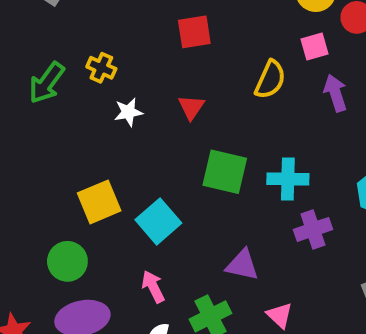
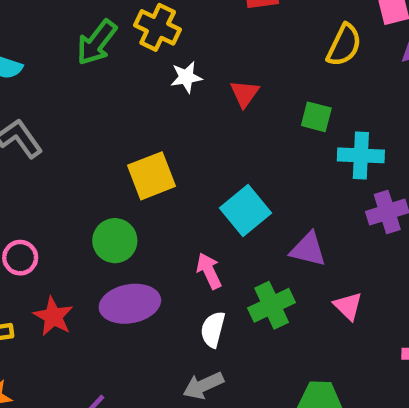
yellow cross: (101, 68) -> (158, 27), size x1.4
red triangle: (191, 107) -> (245, 94), moved
green square: (225, 172) -> (316, 117), moved, size x0.6
cyan square: (158, 221) -> (246, 211), moved

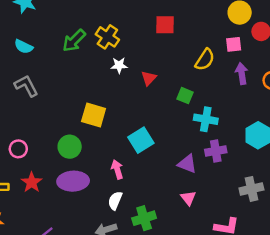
yellow square: (151, 176) -> (94, 115), turned 30
purple triangle: (308, 249) -> (187, 164), moved
green cross: (272, 305) -> (144, 218), moved

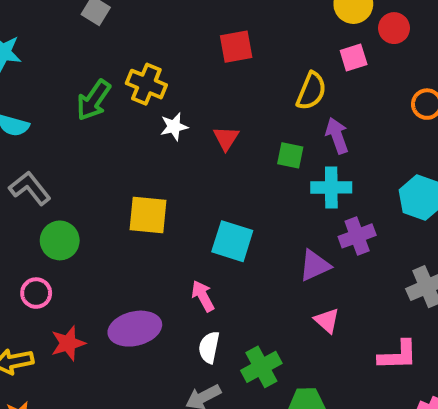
purple arrow: (242, 73) -> (337, 136), moved
cyan square: (141, 140) -> (232, 241), turned -30
green circle: (70, 147) -> (60, 240), moved
purple triangle: (187, 164) -> (315, 265), turned -35
red star: (32, 182) -> (68, 343), turned 30

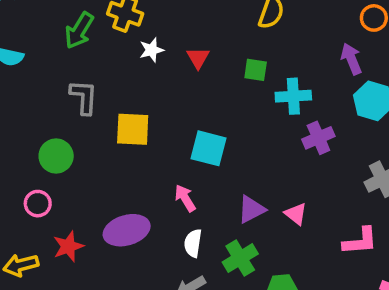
purple arrow: (337, 136) -> (351, 59), moved
gray L-shape: (30, 188) -> (84, 97), moved, turned 45
purple triangle: (315, 265) -> (251, 209), moved

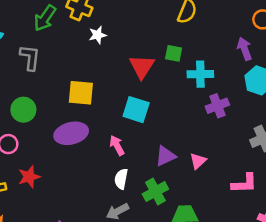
red triangle: (198, 58) -> (142, 67), moved, size x1.5
gray L-shape: (84, 97) -> (30, 58), moved
pink triangle: (296, 214) -> (198, 161), turned 36
purple ellipse: (127, 230) -> (71, 133), moved

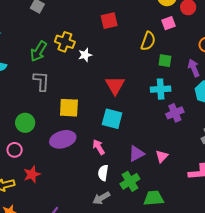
white star: (98, 35) -> (85, 55), moved
green square: (174, 53) -> (165, 61), moved
gray L-shape: (30, 58) -> (41, 81), moved

